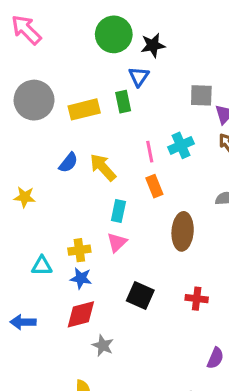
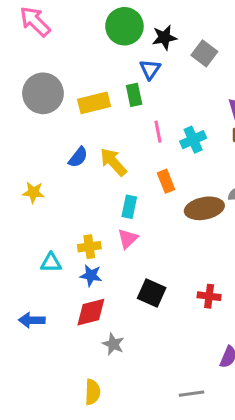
gray square: (201, 95) -> (204, 53), moved, turned 35
pink line: (150, 152) -> (158, 132), moved
brown ellipse: (183, 231) -> (204, 208), moved, turned 75

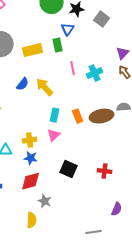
orange rectangle: (166, 181) -> (78, 116), moved
yellow semicircle: (93, 392) -> (32, 220), moved

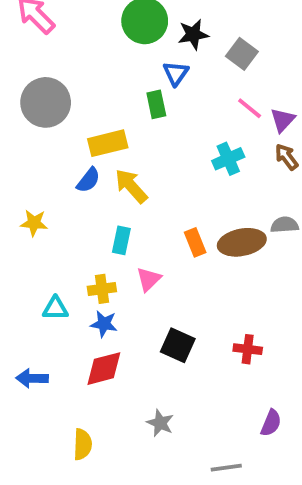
yellow rectangle: (33, 50) -> (108, 143), moved
pink line: (73, 68) -> (250, 108), moved, turned -40
cyan rectangle: (55, 115) -> (121, 240), moved
gray star: (45, 201) -> (160, 423), moved
yellow semicircle: (32, 220) -> (83, 444), moved

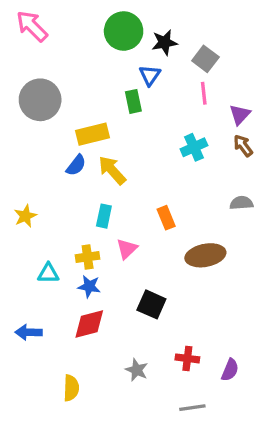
pink line: (250, 108) -> (204, 93), moved, turned 45
yellow star: (34, 223) -> (25, 216), moved, turned -30
brown ellipse: (242, 242) -> (205, 255), moved
red cross: (248, 349) -> (187, 358), moved

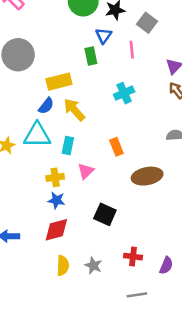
pink line: (204, 93) -> (132, 50), moved
cyan cross: (194, 147) -> (124, 93), moved
cyan triangle: (48, 273) -> (37, 135), moved, size x1.6
yellow semicircle: (71, 388) -> (63, 265), moved

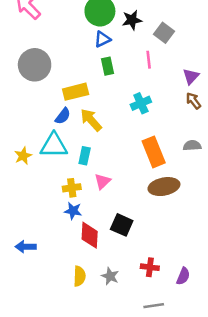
blue triangle: (104, 36) -> (102, 39), moved, turned 30
orange rectangle: (116, 147) -> (154, 152), moved, size x1.6
red diamond: (56, 230) -> (90, 235), moved, turned -72

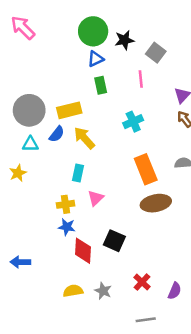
gray circle: (35, 65) -> (29, 110), moved
cyan triangle: (54, 146) -> (30, 144), moved, size x0.6
red cross: (150, 267) -> (142, 282), turned 36
yellow semicircle: (79, 276) -> (73, 291), turned -102

